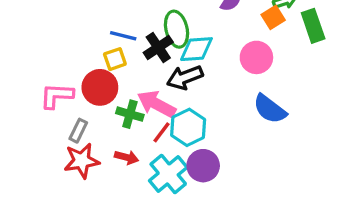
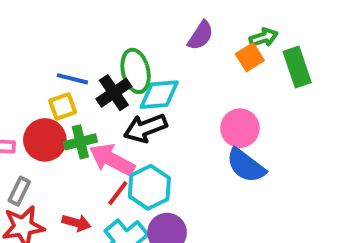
pink circle: (256, 57) -> (240, 128), moved
green cross: (130, 114) -> (80, 142), moved, turned -30

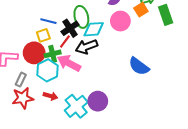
pink circle: (240, 128) -> (120, 21), moved
cyan hexagon: (149, 187) -> (47, 70), moved
red line: (118, 193) -> (65, 42), moved

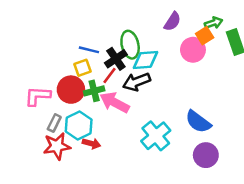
pink circle: (120, 21) -> (193, 50), moved
blue semicircle: (139, 66) -> (198, 122), moved
cyan hexagon: (47, 70) -> (79, 126), moved
purple circle: (98, 101) -> (206, 155), moved
cyan cross: (76, 106) -> (156, 136), moved

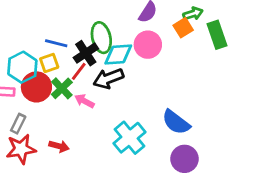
pink circle: (193, 50) -> (148, 45), moved
green cross: (94, 91) -> (62, 88), turned -30
pink arrow: (115, 102) -> (84, 101), size x0.6
cyan hexagon: (79, 126) -> (22, 67), moved

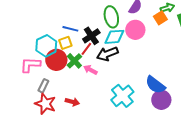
green ellipse: (101, 38) -> (111, 17), moved
red star: (21, 149) -> (45, 104), turned 30
purple circle: (184, 159) -> (161, 100), moved

